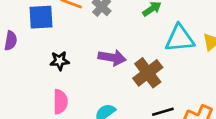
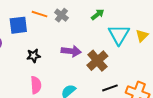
cyan triangle: (180, 38) -> (119, 35), turned -50

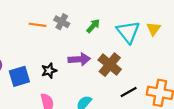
green arrow: (98, 14) -> (93, 26), moved
blue square: (18, 25) -> (19, 76), moved
black star: (34, 56) -> (49, 71), moved

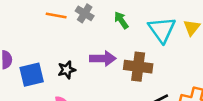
green arrow: (93, 26) -> (121, 20), turned -80
brown cross: (110, 65) -> (138, 67), turned -35

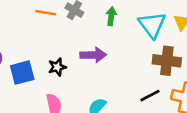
green arrow: (121, 20) -> (111, 16), turned 42
brown cross: (138, 67) -> (167, 61), moved

